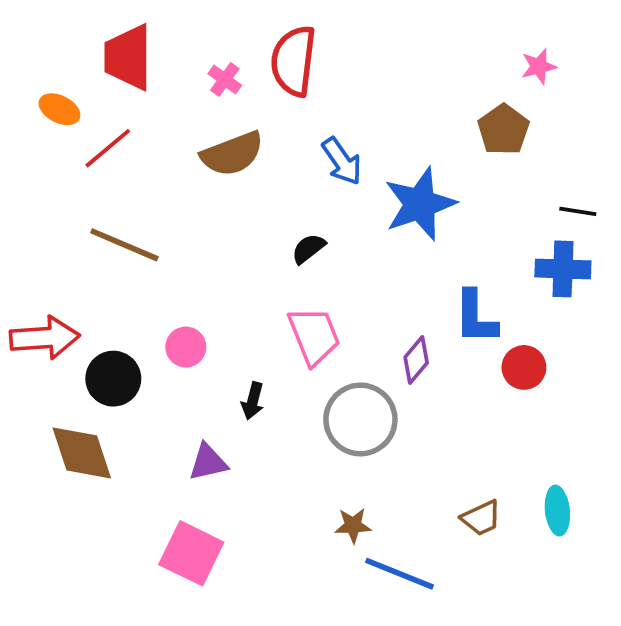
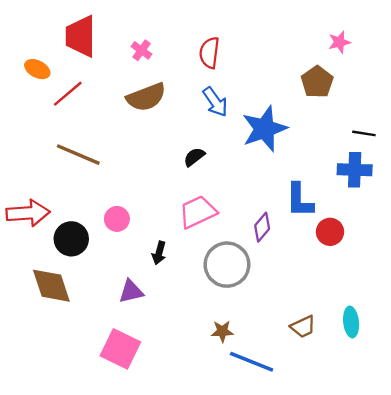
red semicircle: (294, 61) -> (209, 53), moved, size x0.7
pink trapezoid: (314, 336) -> (198, 212), turned -93

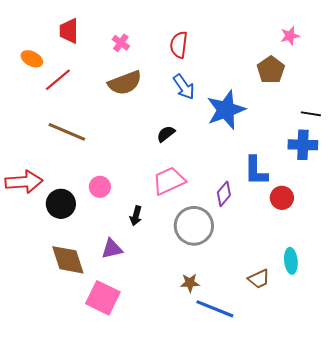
red trapezoid: (81, 36) -> (69, 31), size x0.7
brown diamond: (51, 286) -> (68, 260), moved
cyan ellipse: (351, 322) -> (291, 261), moved

